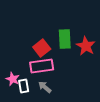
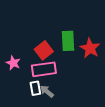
pink star: (13, 79) -> (13, 63), moved
white rectangle: (24, 86) -> (35, 88), moved

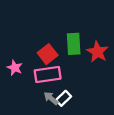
white rectangle: (35, 88) -> (63, 98), moved, turned 56

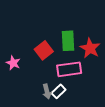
pink rectangle: (48, 74) -> (69, 69), moved
gray arrow: (51, 98) -> (47, 91), turned -144

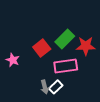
green rectangle: (68, 41) -> (65, 39), turned 48
red star: (90, 48) -> (86, 46), turned -30

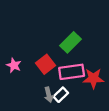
red star: (86, 46) -> (93, 78), moved
red square: (42, 48) -> (45, 64), moved

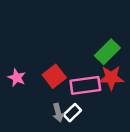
green rectangle: (71, 42) -> (107, 52), moved
red star: (93, 78) -> (111, 78), moved

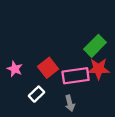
gray arrow: (58, 113) -> (70, 103), moved
white rectangle: (72, 113) -> (36, 94), moved

